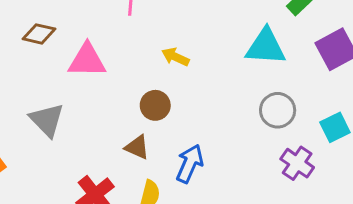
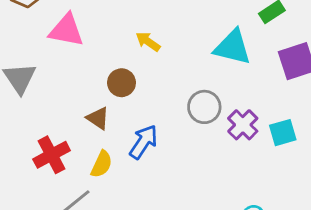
gray circle: (278, 110) -> (204, 107), moved
purple cross: (297, 163) -> (243, 125), moved

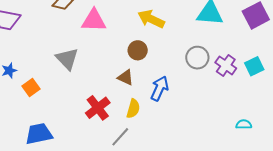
yellow arrow: (148, 42) -> (151, 19), size x1.5

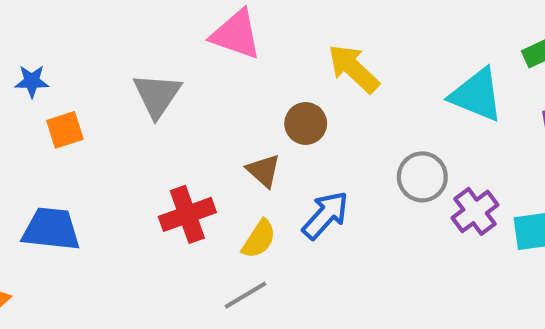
gray line: (120, 137) -> (246, 295), moved

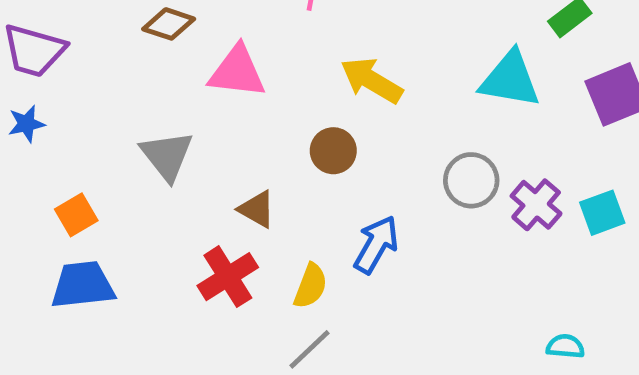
blue star: (32, 81) -> (26, 124), moved
brown triangle: (264, 171) -> (257, 209), moved
blue trapezoid: (51, 229) -> (83, 285), moved

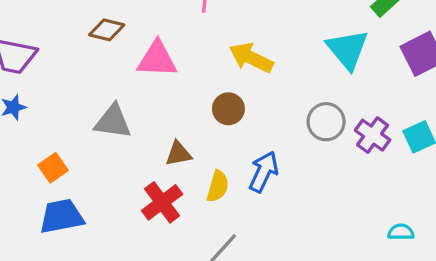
cyan triangle: (510, 79) -> (347, 49), turned 45
gray triangle: (167, 156) -> (113, 122), turned -39
brown triangle: (257, 209) -> (178, 154), turned -36
yellow semicircle: (311, 286) -> (218, 186), moved

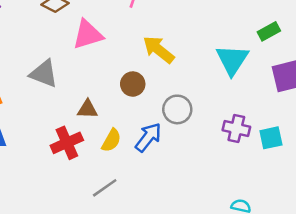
pink triangle: (157, 59) -> (88, 35), turned -32
gray circle: (326, 122) -> (177, 109), moved
purple cross: (373, 135) -> (236, 129), turned -36

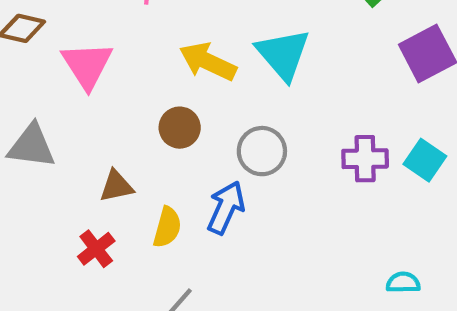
pink triangle: (88, 35) -> (87, 65), turned -32
cyan triangle: (232, 60) -> (283, 54), moved
cyan square: (271, 138) -> (425, 160), turned -30
red cross: (67, 143) -> (96, 249), size x0.7

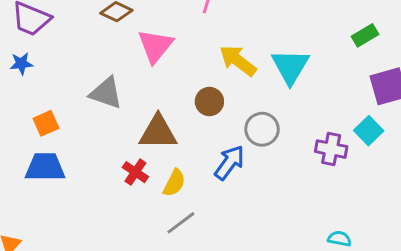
cyan square: (425, 160) -> (369, 131), moved
brown triangle: (116, 186) -> (158, 132), size x1.6
yellow semicircle: (167, 227) -> (174, 183), moved
red cross: (96, 249) -> (135, 172), turned -30

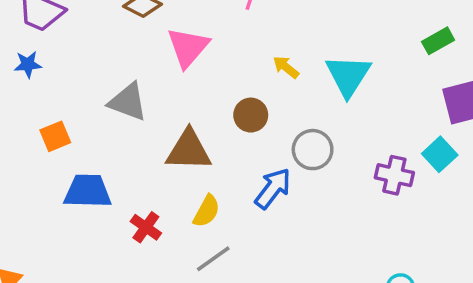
yellow arrow: (238, 61) -> (286, 67), size x0.6
blue trapezoid: (45, 167) -> (88, 191), moved
red cross: (135, 172) -> (146, 227), moved

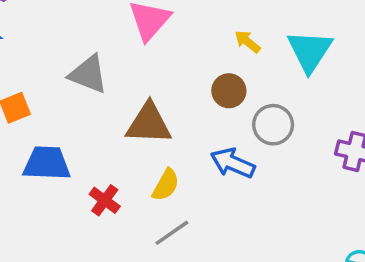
brown circle: (251, 115) -> (229, 91), moved
blue arrow: (273, 188) -> (233, 163), turned -105

